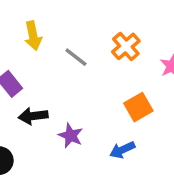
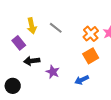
yellow arrow: (33, 36) -> (32, 26), moved
orange cross: (126, 46) -> (91, 34), moved

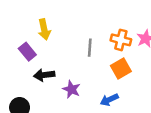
gray line: (56, 28) -> (90, 48), moved, turned 56
orange cross: (91, 34) -> (121, 40), turned -35

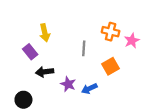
orange cross: (121, 40) -> (111, 32), moved
blue arrow: (109, 100) -> (89, 89), moved

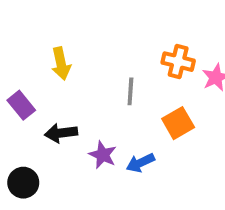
purple rectangle: (30, 52) -> (21, 105), moved

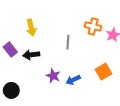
orange square: (178, 123) -> (103, 72), moved
black arrow: (61, 133) -> (31, 55), moved

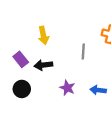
blue arrow: (73, 80) -> (98, 90), moved, turned 32
black circle: (11, 90) -> (22, 89), moved

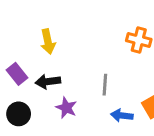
gray line: (83, 51) -> (105, 85), moved
purple star: (67, 88) -> (66, 108), moved

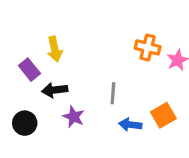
purple rectangle: (17, 74) -> (29, 70), moved

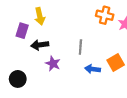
purple rectangle: (29, 70) -> (22, 31), turned 56
black circle: (25, 123) -> (18, 79), moved

